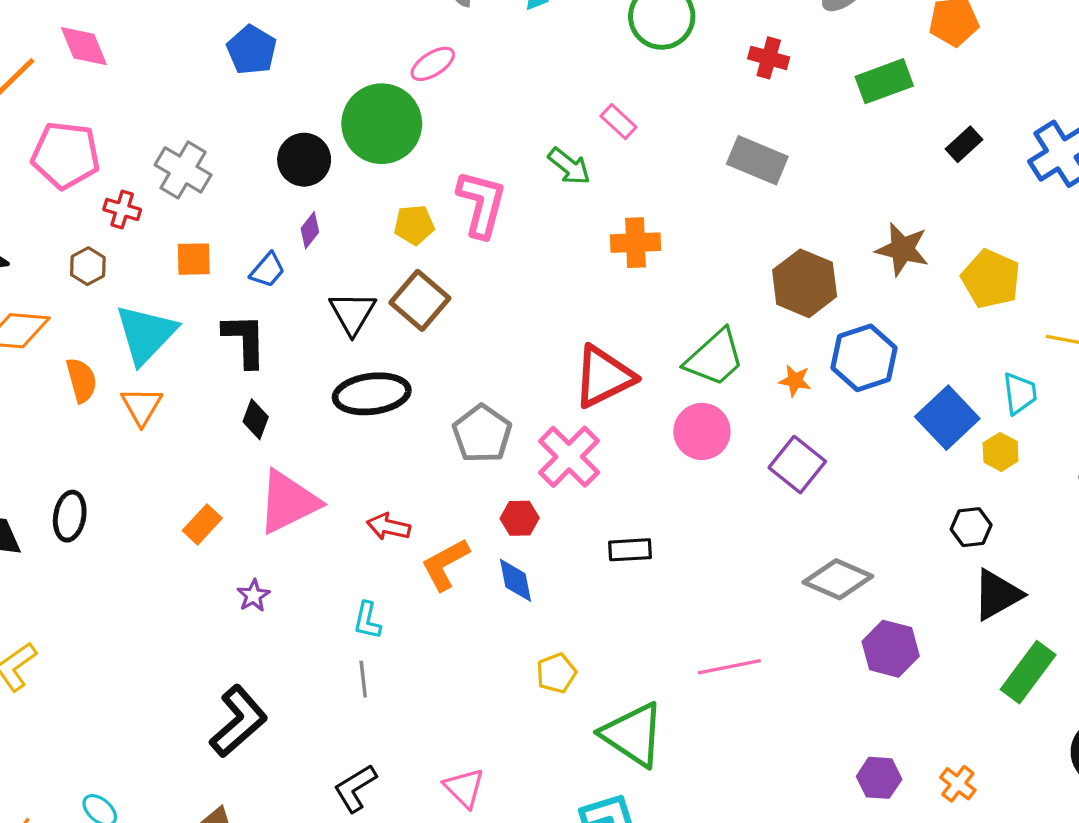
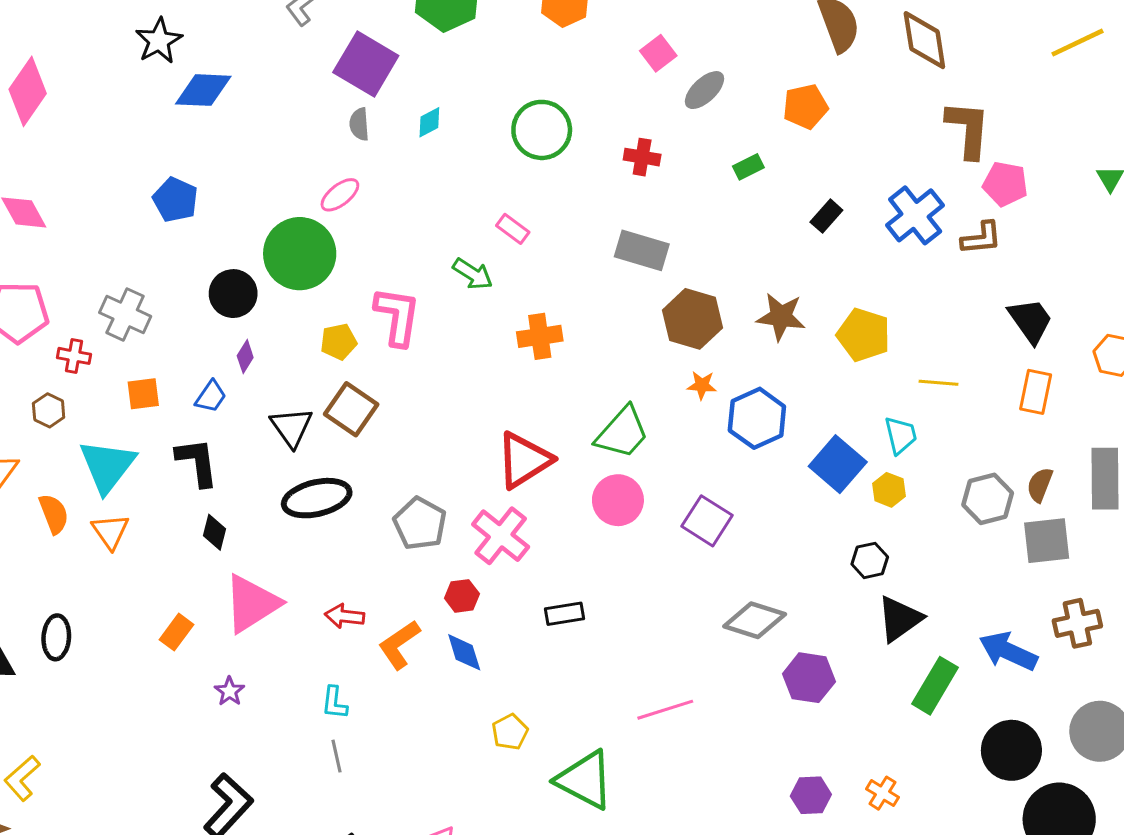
green rectangle: (884, 81) -> (748, 167), size x0.6
brown hexagon: (805, 283) -> (693, 319), moved
orange star: (795, 381) -> (702, 385), moved

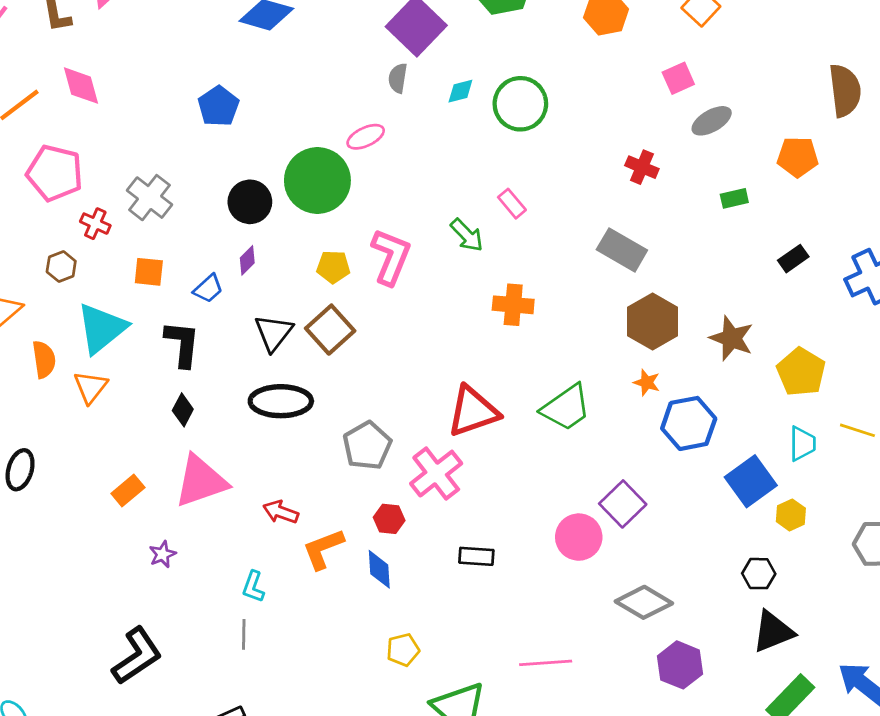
green circle: (542, 130) -> (520, 104), moved
cyan trapezoid: (901, 435) -> (802, 444), moved
pink circle: (618, 500) -> (579, 537), moved

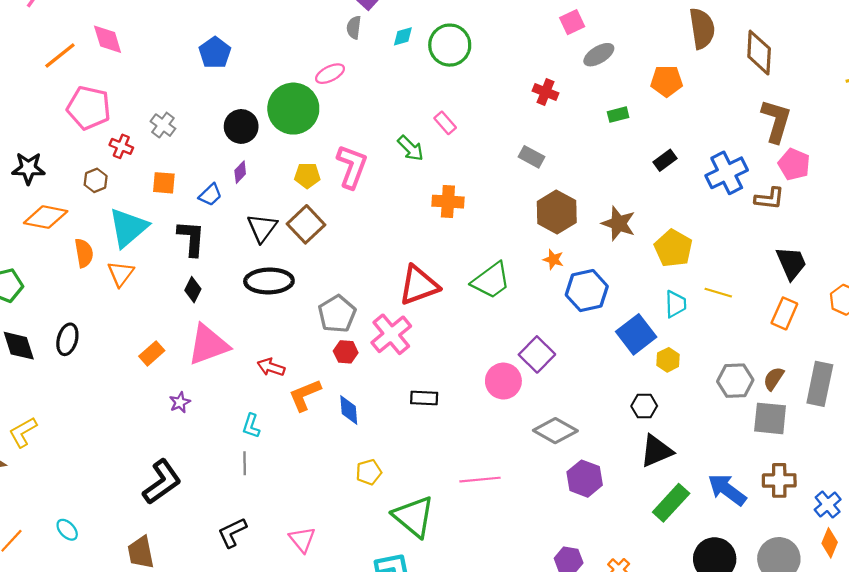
gray cross: (149, 198) -> (163, 125), size x0.7
gray rectangle: (622, 250) -> (532, 157), size x0.7
red hexagon: (389, 519) -> (346, 352), moved

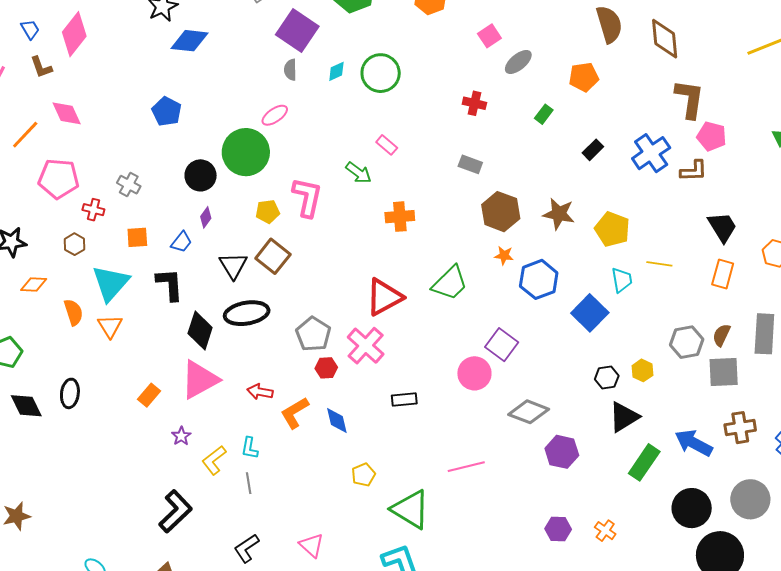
green rectangle: (618, 115) -> (544, 114), turned -30
orange diamond: (46, 217) -> (34, 284), size x0.7
black diamond: (193, 290) -> (200, 331), moved, size x1.6
yellow hexagon: (668, 360) -> (642, 370), moved
yellow L-shape: (23, 432) -> (214, 460), moved

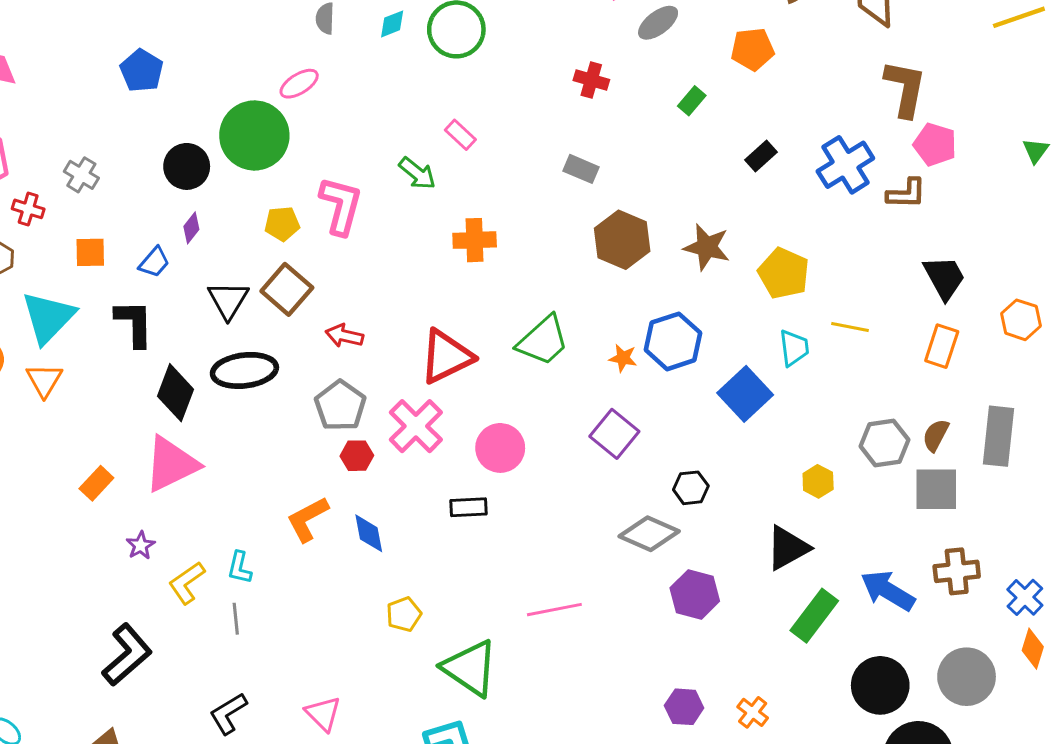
orange star: (504, 255) -> (623, 358), moved
pink circle: (474, 373) -> (500, 448), moved
black hexagon: (607, 377) -> (691, 488), moved
red arrow: (260, 392) -> (344, 336), moved

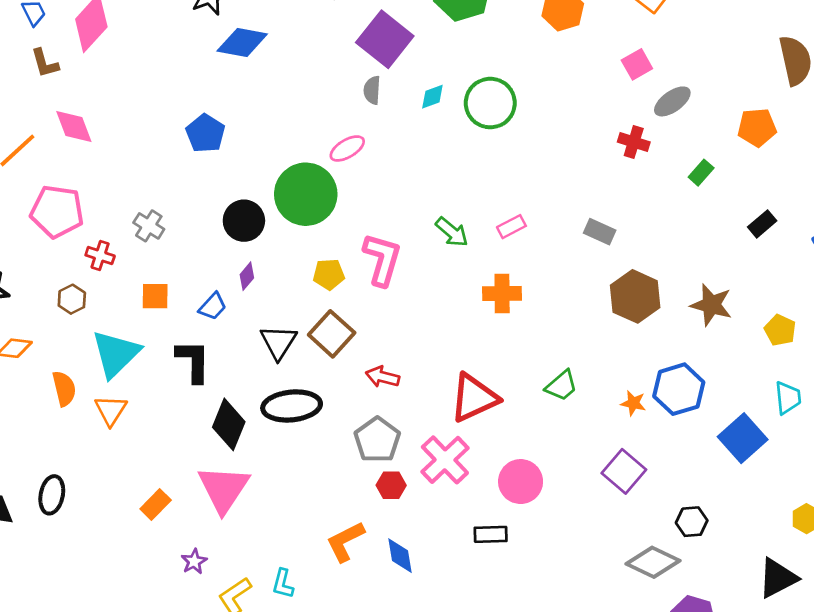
red cross: (591, 80) -> (634, 142), moved
pink rectangle: (460, 135) -> (511, 227), moved, turned -72
yellow pentagon: (784, 273) -> (780, 330), size x0.7
green trapezoid: (543, 341) -> (562, 386), size x0.7
pink triangle: (171, 464) -> (223, 489), turned -32

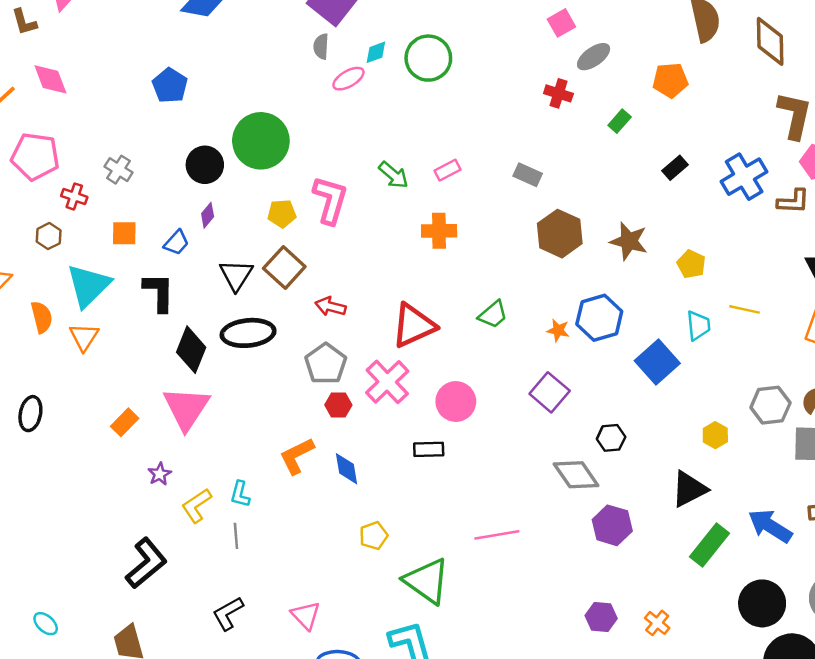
pink ellipse: (347, 148) -> (348, 79), moved
gray diamond: (653, 562) -> (576, 475), turned 30

